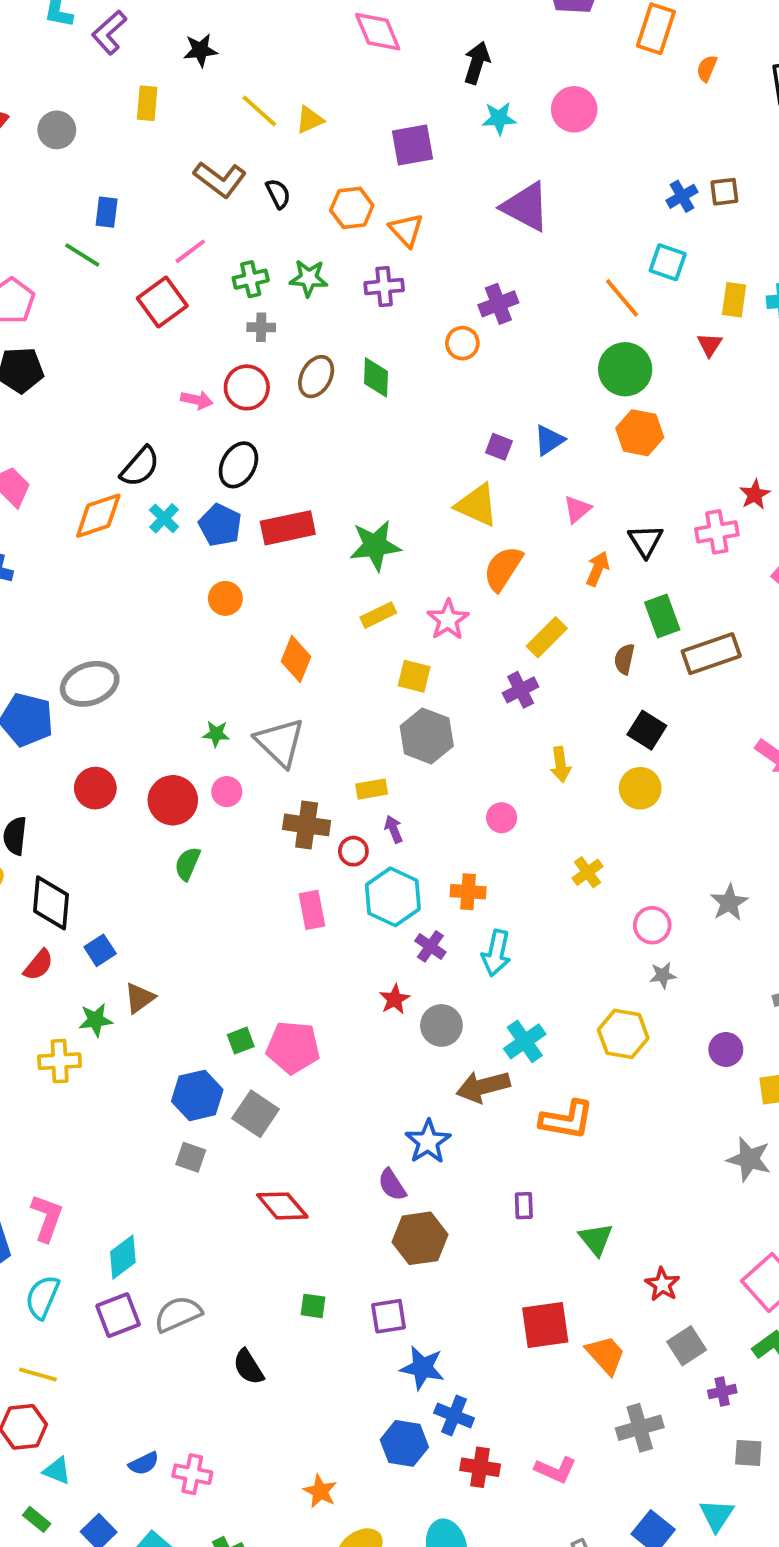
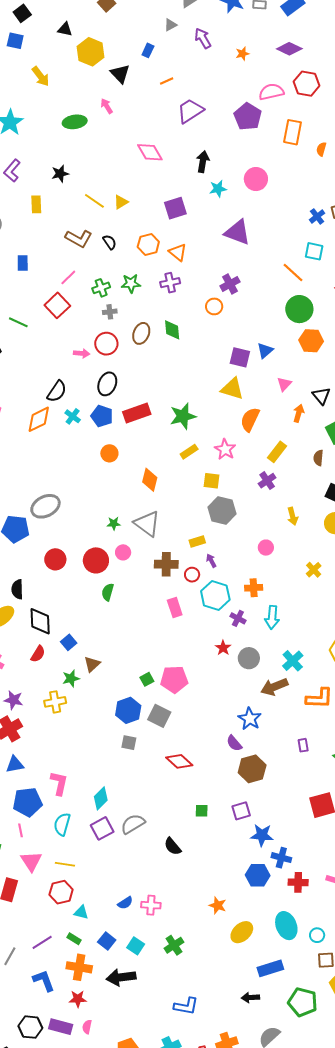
green line: (82, 255) -> (18, 322), moved
purple square: (499, 447) -> (240, 357), size x1.5

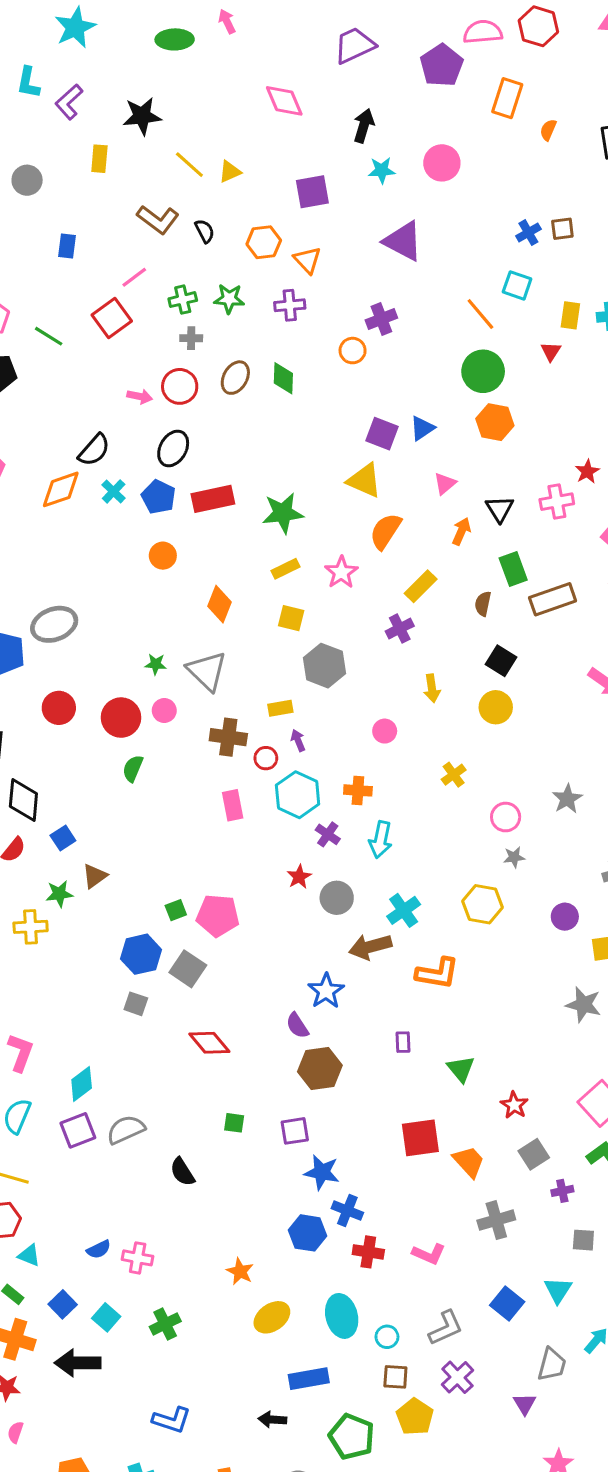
black star: (60, 174) -> (142, 116), size x1.4
yellow square: (212, 481) -> (291, 618), moved

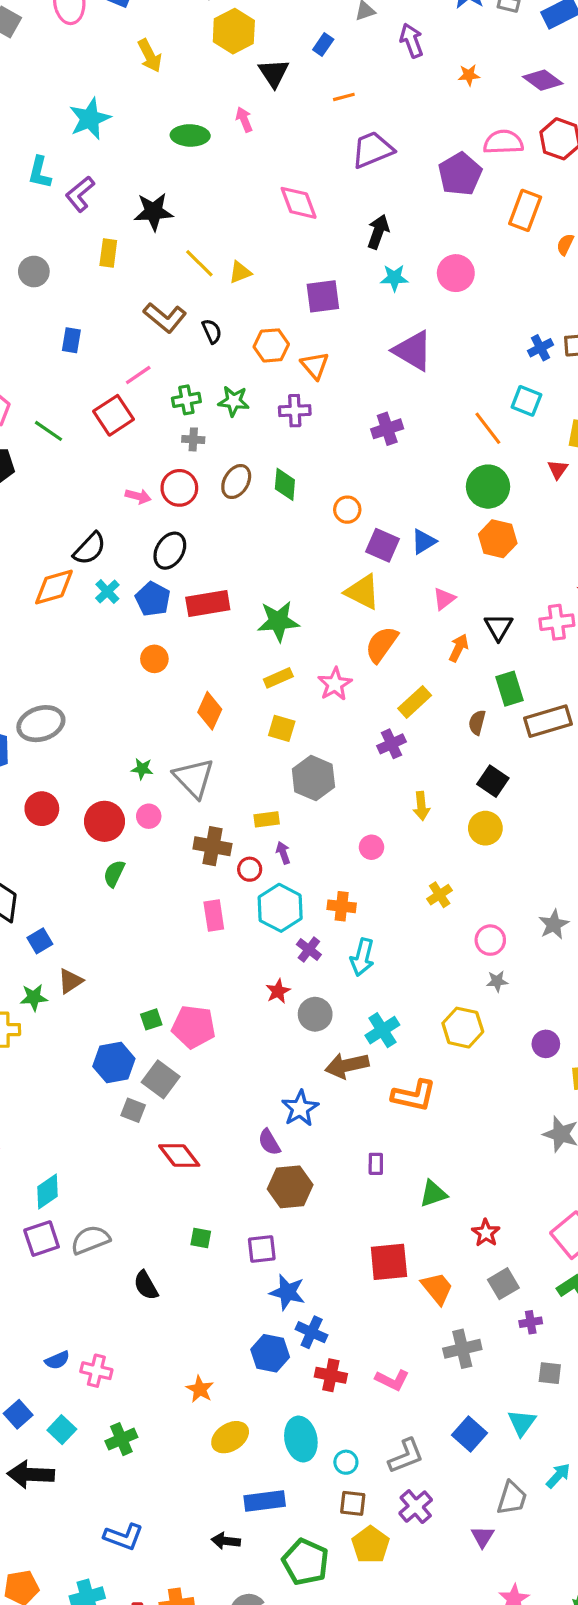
orange circle: (353, 351) -> (347, 510), moved
gray square: (136, 1004) -> (133, 1110), moved
green triangle: (461, 1069) -> (433, 1194), turned 48

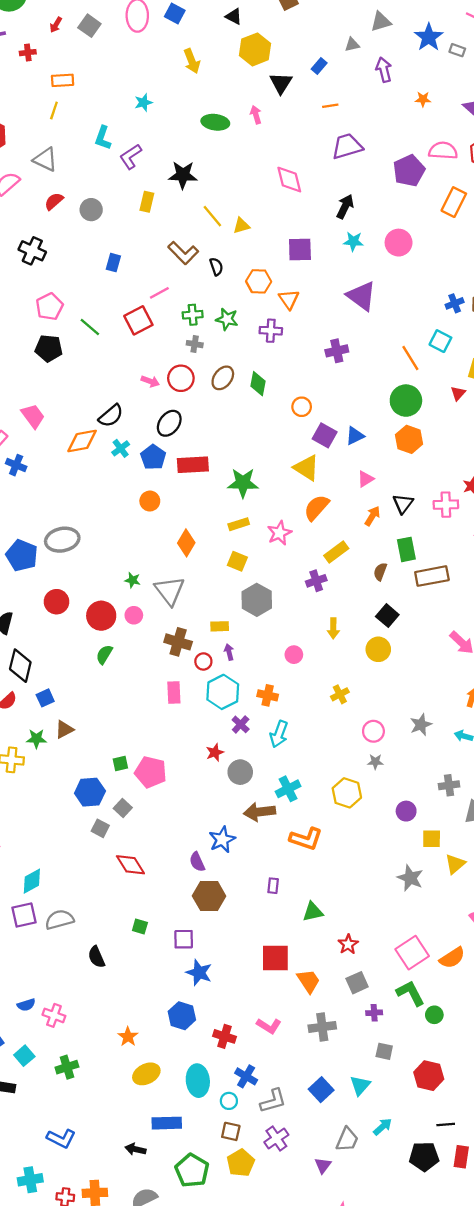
cyan star: (90, 119) -> (143, 102), size x0.6
gray square: (161, 1079) -> (123, 808), size x0.7
blue cross: (312, 1332) -> (246, 1076), moved
pink L-shape: (392, 1380) -> (269, 1026), moved

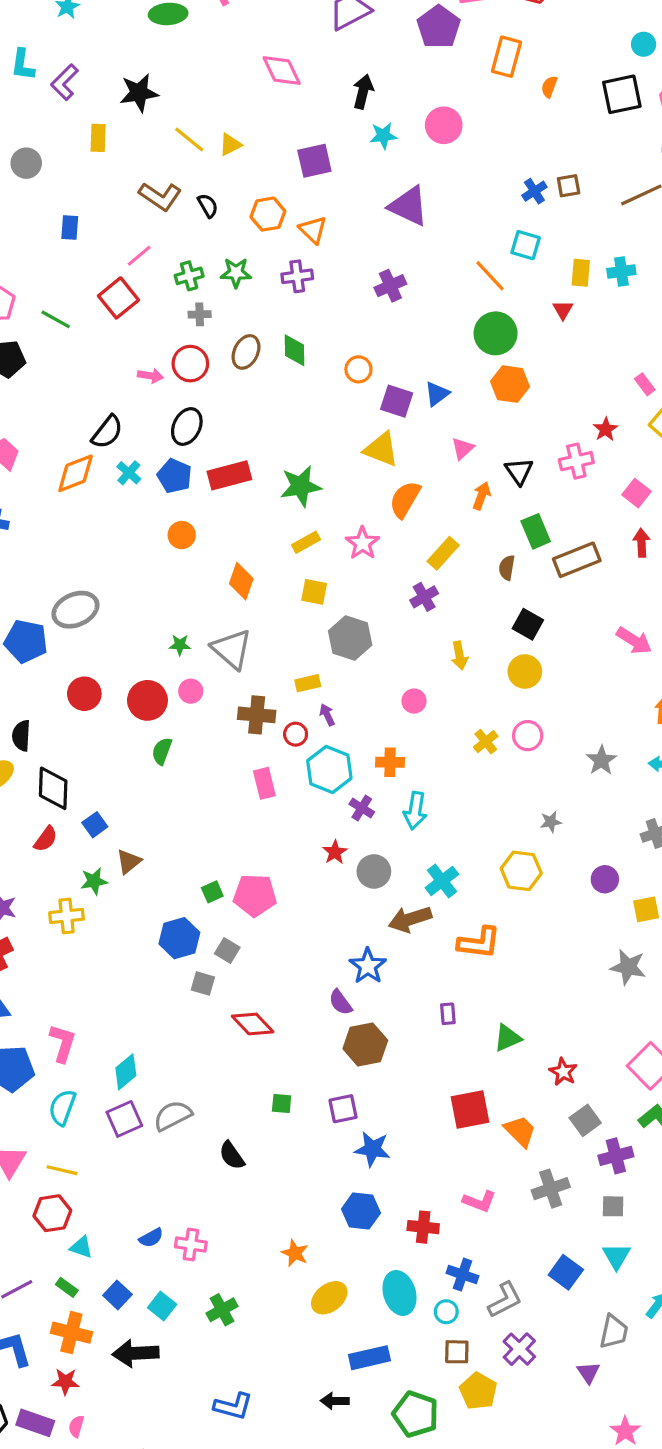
pink circle: (373, 731) -> (528, 736), moved
purple cross: (374, 1013) -> (616, 1156), size x1.5
gray square: (384, 1051) -> (613, 1206), moved

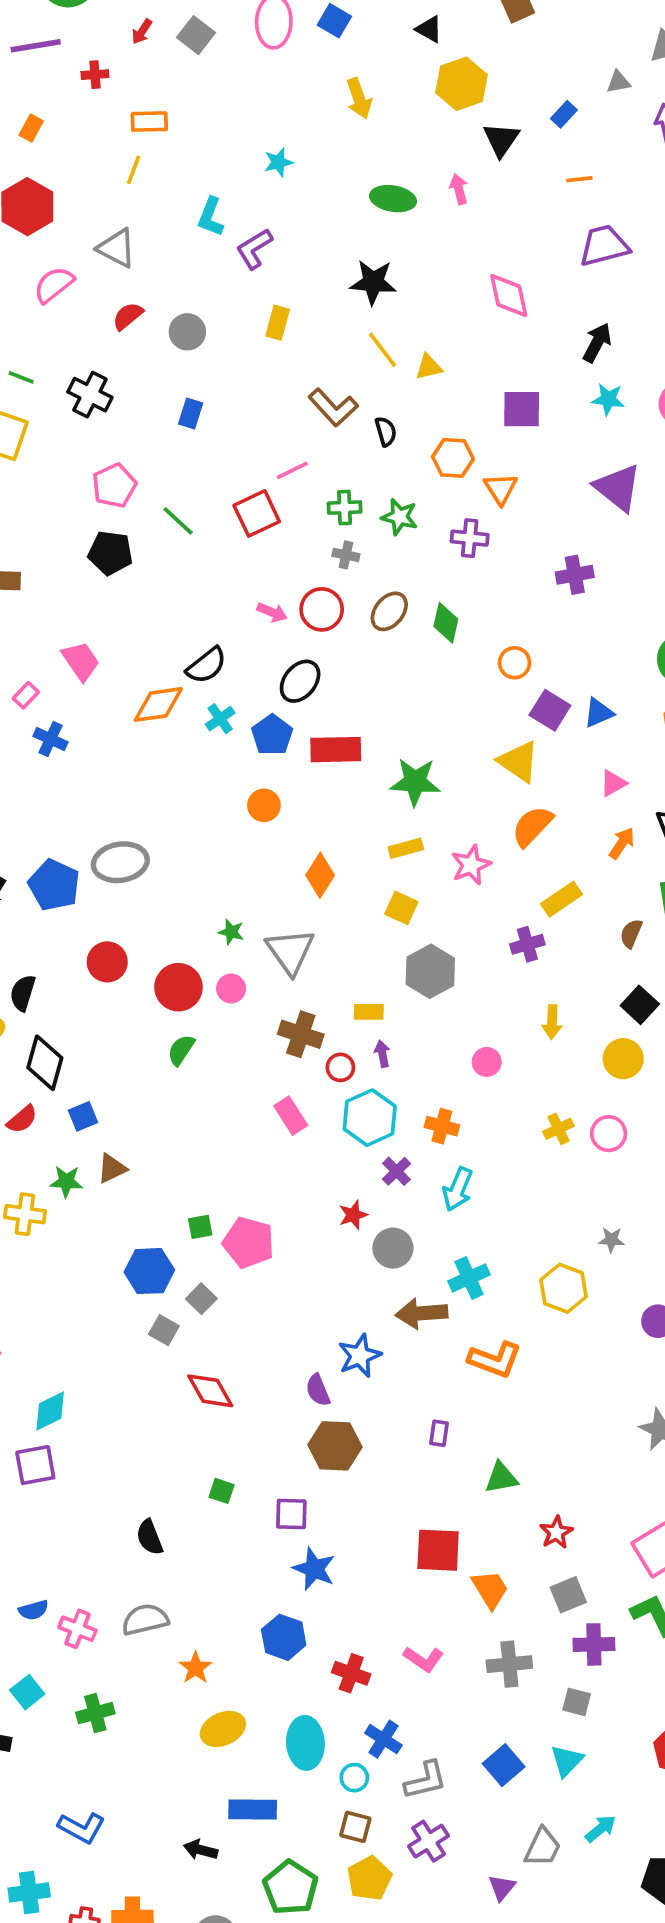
black star: (139, 93) -> (373, 282), moved
blue rectangle: (70, 228) -> (191, 414), moved
pink rectangle: (264, 783) -> (291, 1116), turned -32
gray semicircle: (173, 1116) -> (145, 1620), moved

